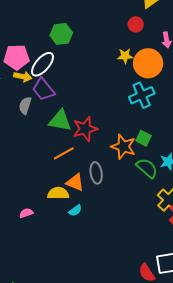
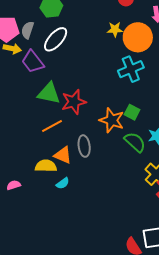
white ellipse: (43, 64) -> (56, 39), moved
gray semicircle: (25, 105) -> (28, 30), moved

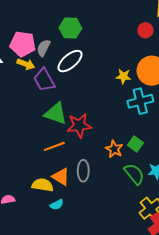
yellow star: (115, 29) -> (123, 76), moved
orange star: (112, 120) -> (114, 149), size x0.7

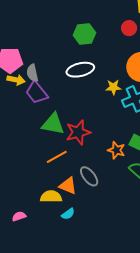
green hexagon: (70, 28) -> (84, 34), moved
gray semicircle: (44, 48) -> (32, 73), moved, turned -30
white ellipse: (70, 61) -> (80, 70), moved, turned 36
yellow star: (123, 76) -> (113, 87), moved
gray ellipse: (83, 171) -> (89, 176), turned -30

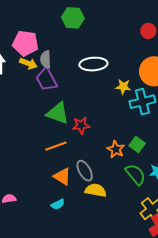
green hexagon: (84, 34) -> (73, 18), moved
red star: (78, 132) -> (81, 125), size x0.7
yellow semicircle: (51, 197) -> (96, 190), moved

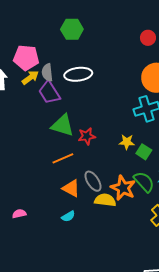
yellow arrow: (28, 63) -> (30, 78), turned -54
white ellipse: (93, 64) -> (78, 74), moved
yellow star: (123, 87) -> (127, 142), moved
orange star: (116, 149) -> (123, 188), moved, size x1.4

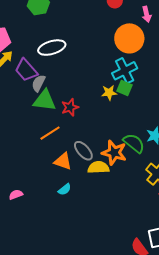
gray semicircle: (47, 72) -> (39, 83), moved, turned 42
yellow star: (127, 142) -> (109, 93), moved
green square: (144, 152) -> (125, 88), moved

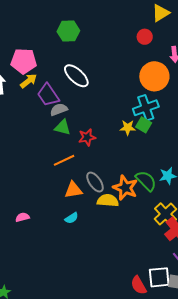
white ellipse: (52, 48) -> (76, 76), turned 52
gray semicircle: (39, 83) -> (59, 110), turned 36
green triangle: (44, 100) -> (63, 127), size x0.7
orange triangle: (63, 161) -> (73, 190), turned -36

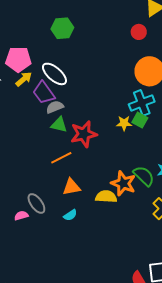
white ellipse: (76, 76) -> (54, 74), moved
red star: (87, 137) -> (84, 134), size x1.5
gray ellipse: (95, 182) -> (36, 203), moved

